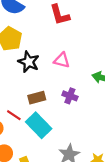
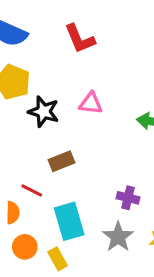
purple cross: (70, 96) -> (128, 198), moved
cyan rectangle: (39, 125) -> (69, 221), moved, turned 35

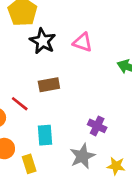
cyan rectangle: (69, 221) -> (45, 135), size x0.7

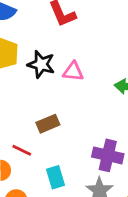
black star: (43, 41) -> (41, 64), moved
purple cross: (97, 126) -> (108, 155), size x1.5

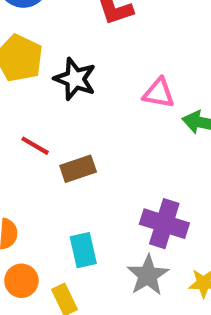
pink triangle: (73, 71) -> (159, 93), moved
red line: (22, 150) -> (35, 146), moved

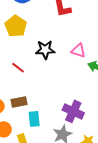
black star: (75, 79) -> (45, 50), moved, turned -30
brown rectangle: (78, 169) -> (19, 102), moved

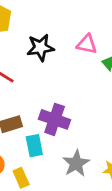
purple cross: (73, 111) -> (55, 119), moved

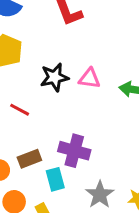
pink triangle: (87, 44) -> (90, 78), moved

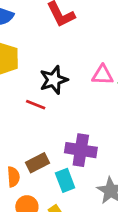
pink triangle: (90, 78) -> (103, 75), moved
red line: (20, 110) -> (36, 105), moved

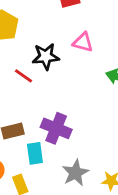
pink triangle: (103, 75) -> (83, 42), moved

